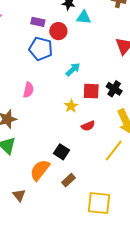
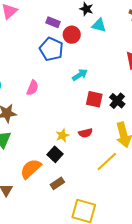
yellow star: (71, 106) -> (62, 135), moved

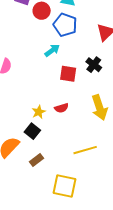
blue pentagon: (51, 49) -> (65, 25), moved
black cross: (117, 101) -> (94, 65), moved
yellow line: (107, 161) -> (85, 150), moved, turned 30

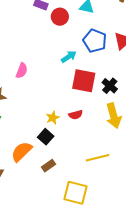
blue pentagon: (65, 25) -> (95, 41), moved
black cross: (94, 65) -> (110, 86), moved
red square: (68, 74) -> (84, 81), size x1.4

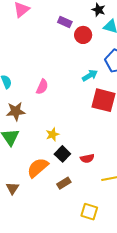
red semicircle: (76, 115) -> (87, 158), moved
yellow star: (53, 118) -> (53, 134), moved
yellow square: (76, 193) -> (89, 212), size x0.7

